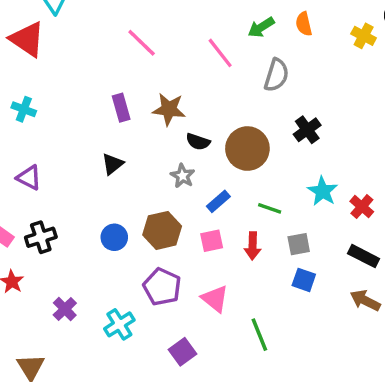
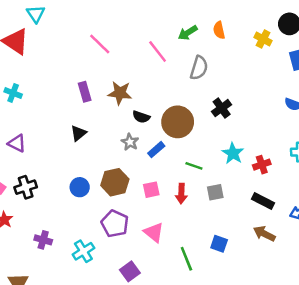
blue rectangle: (218, 201) -> (156, 150), moved
red cross: (362, 207) -> (262, 165), turned 30
blue square: (304, 280) -> (219, 244), moved
purple cross: (65, 309) -> (43, 240), turned -30

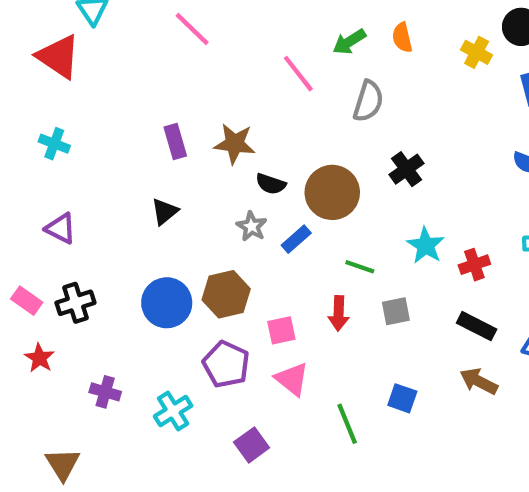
pink line: (100, 44) -> (192, 29), moved
blue circle: (80, 187) -> (167, 303), size x1.5
pink square: (151, 190) -> (281, 330), moved

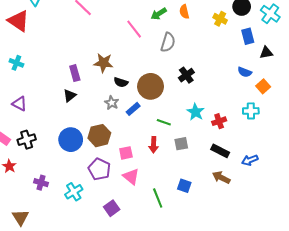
purple rectangle: (175, 141) -> (75, 73), moved

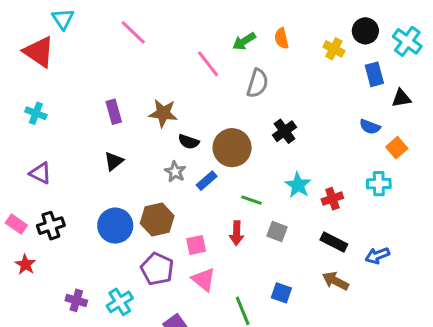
purple rectangle: (75, 73) -> (114, 112), moved
gray square: (181, 144) -> (277, 232), turned 32
purple cross: (41, 183) -> (76, 300), moved

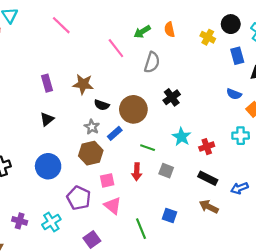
brown hexagon: (157, 220) -> (91, 153), moved

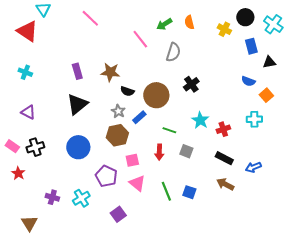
black triangle: (47, 119) -> (77, 104), size x1.6
green line: (141, 229) -> (166, 191), moved

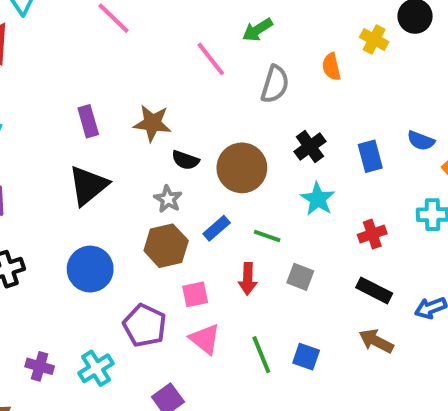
orange semicircle: (189, 22) -> (331, 67), moved
blue rectangle: (251, 46) -> (370, 156), moved
blue rectangle: (139, 117) -> (217, 228), moved
cyan star: (200, 120) -> (318, 199), moved

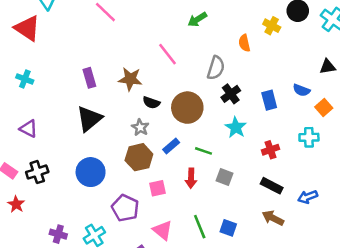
pink line: (211, 59) -> (167, 54), moved
gray semicircle: (275, 84) -> (216, 68), moved
pink triangle: (205, 339) -> (163, 230), moved

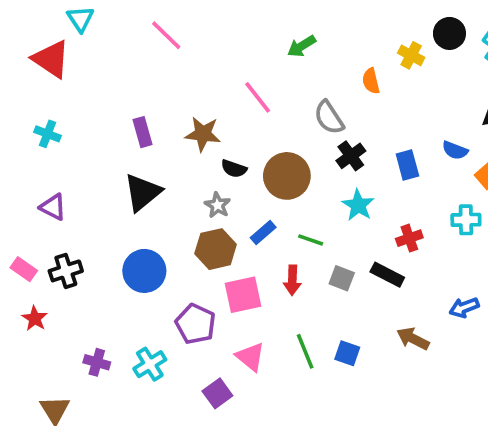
gray semicircle: (216, 68) -> (329, 117), turned 130
black rectangle: (272, 186) -> (387, 275), moved
pink square: (158, 188) -> (243, 295), size x1.5

